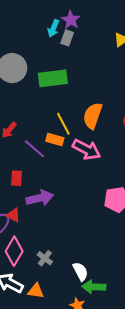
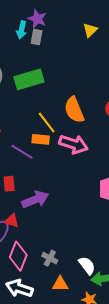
orange semicircle: (93, 116) -> (74, 110), turned -32
orange triangle: (36, 291) -> (60, 284), moved

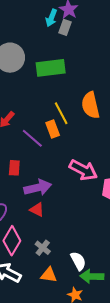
orange rectangle: (41, 139) -> (53, 129), turned 54
pink arrow: (74, 144) -> (83, 170), moved
red triangle: (12, 221) -> (37, 210), moved

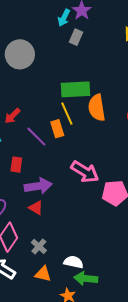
gray rectangle: (65, 27) -> (76, 37), moved
green rectangle: (51, 68) -> (75, 89), moved
white semicircle: (78, 261) -> (73, 262), turned -54

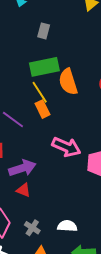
gray rectangle: (76, 37) -> (44, 31), moved
orange rectangle: (57, 129) -> (42, 109), moved
white semicircle: (73, 262) -> (67, 226), moved

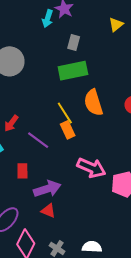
gray rectangle: (44, 31) -> (74, 42), moved
green rectangle: (44, 67) -> (73, 71), moved

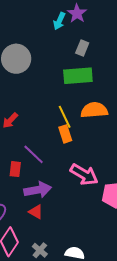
orange semicircle: (93, 103) -> (94, 110), turned 96
purple line: (38, 140) -> (34, 154), moved

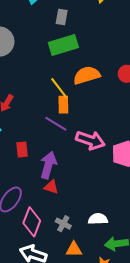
orange rectangle: (65, 134) -> (63, 105), turned 30
purple line: (34, 154) -> (56, 124), moved
purple arrow: (38, 190) -> (48, 165), turned -52

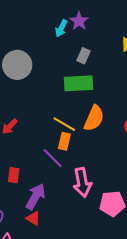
orange semicircle: (87, 75) -> (94, 118), turned 116
yellow line: (59, 88) -> (64, 124), turned -35
pink arrow: (90, 140) -> (82, 182), turned 48

